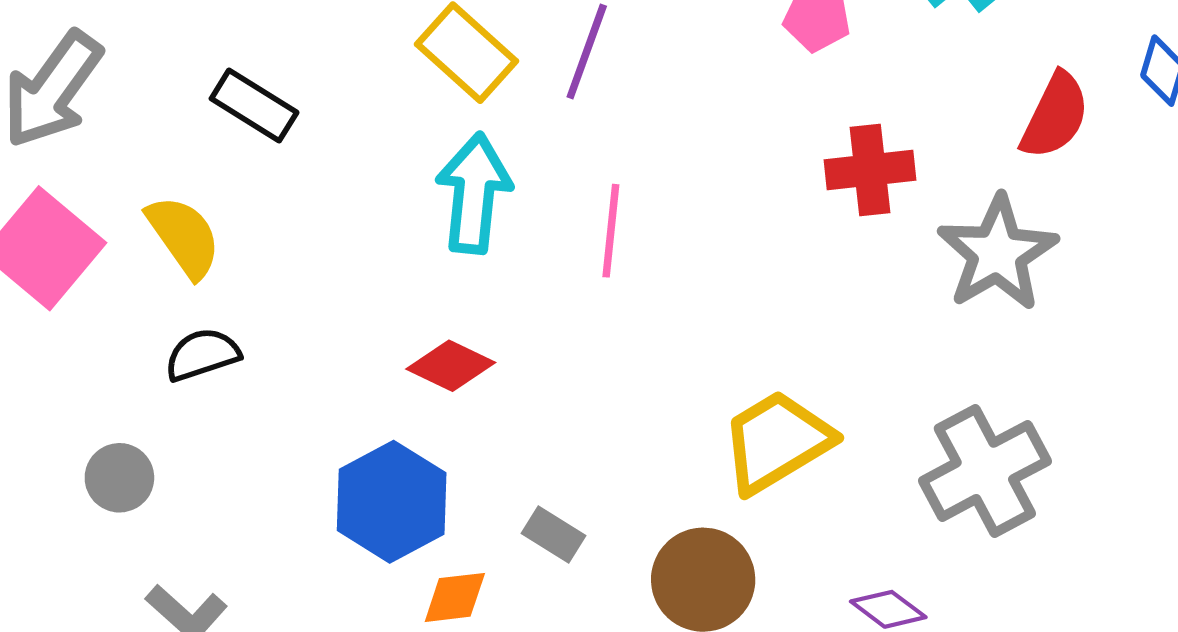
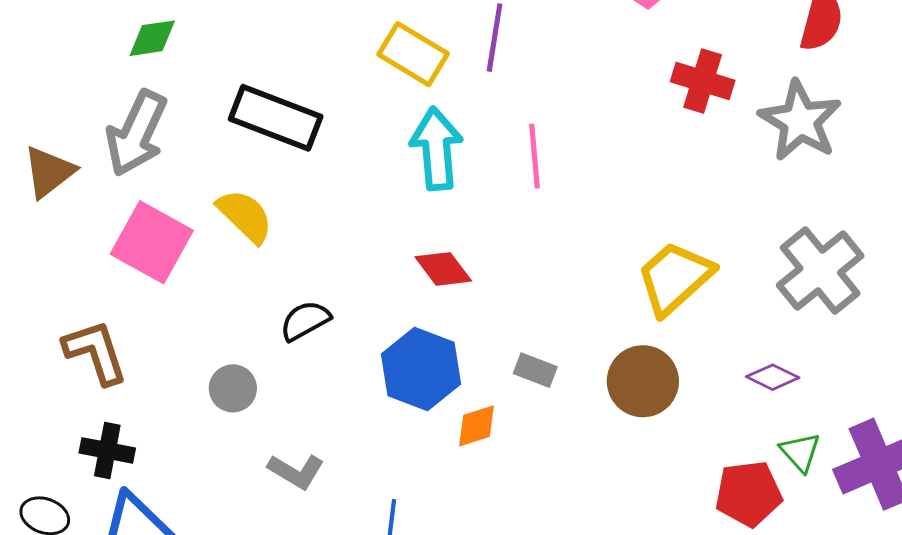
black rectangle: (254, 106) -> (276, 118), size x1.5
red cross: (870, 170) -> (703, 81), turned 34
black semicircle: (202, 355) -> (305, 321), moved
red diamond: (451, 366) -> (443, 269), turned 38

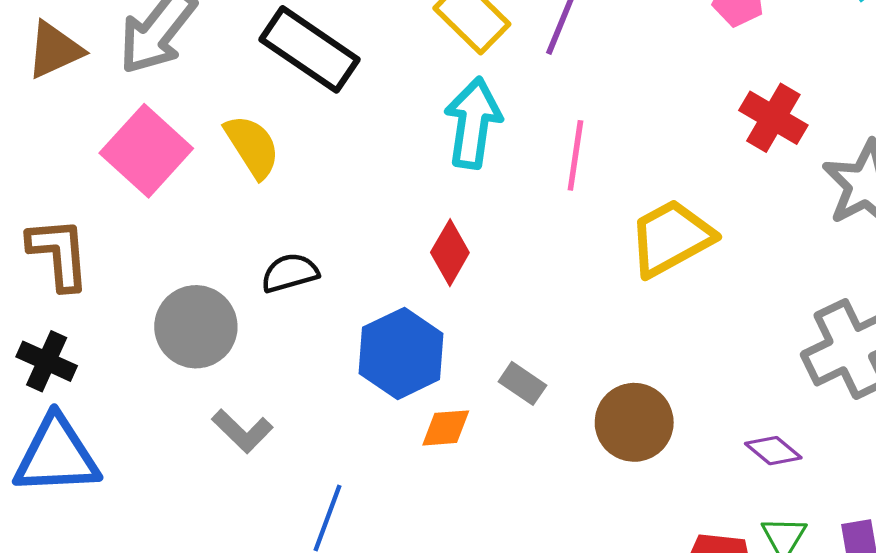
red diamond: (443, 269) -> (450, 253), turned 54
yellow trapezoid: (675, 278) -> (671, 238), moved
gray circle: (233, 388) -> (196, 327), size x1.6

